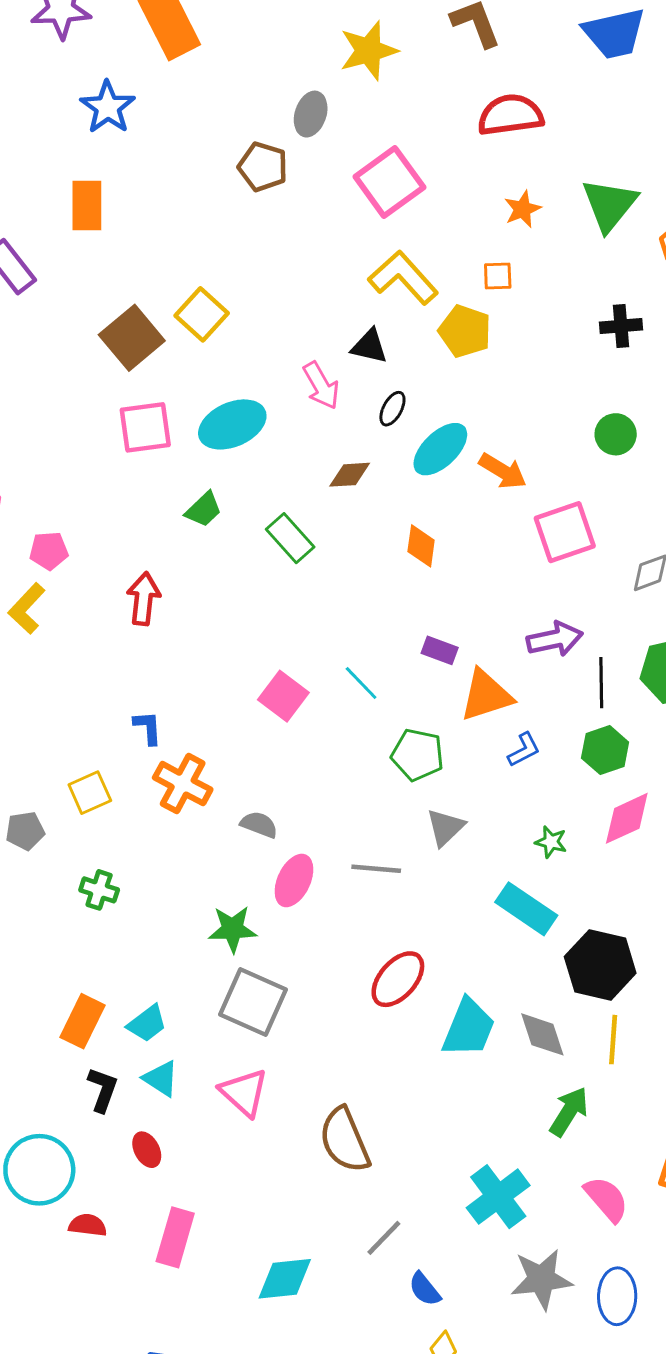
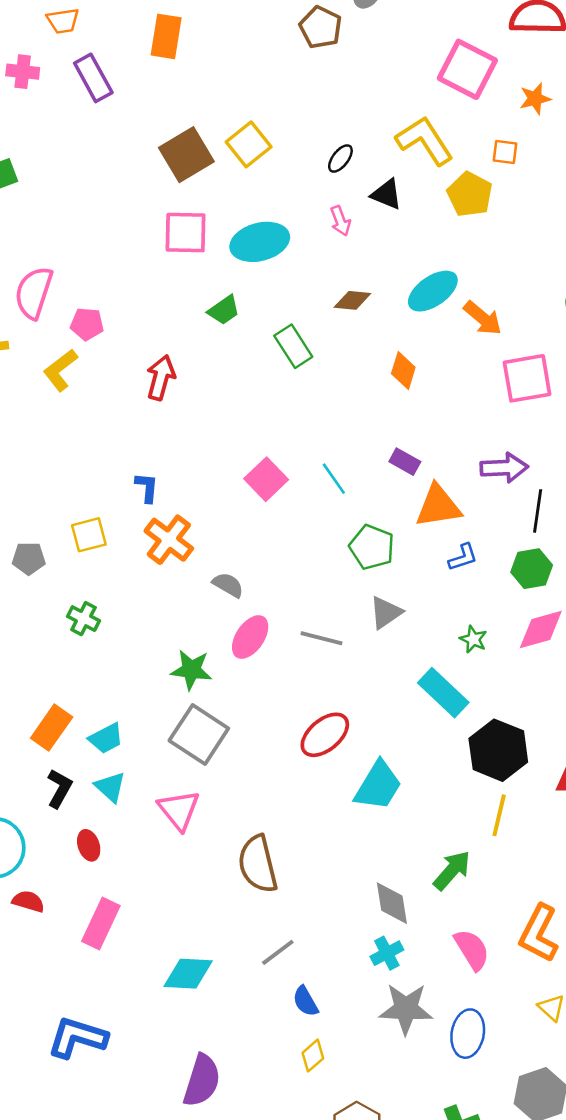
pink square: (389, 182) -> (467, 69), moved, turned -36
pink arrow: (321, 386) -> (340, 221), size x0.7
black ellipse: (392, 409) -> (340, 159), moved
gray diamond: (542, 1034) -> (392, 903), moved
cyan cross: (498, 1197) -> (387, 953), moved, size x0.6

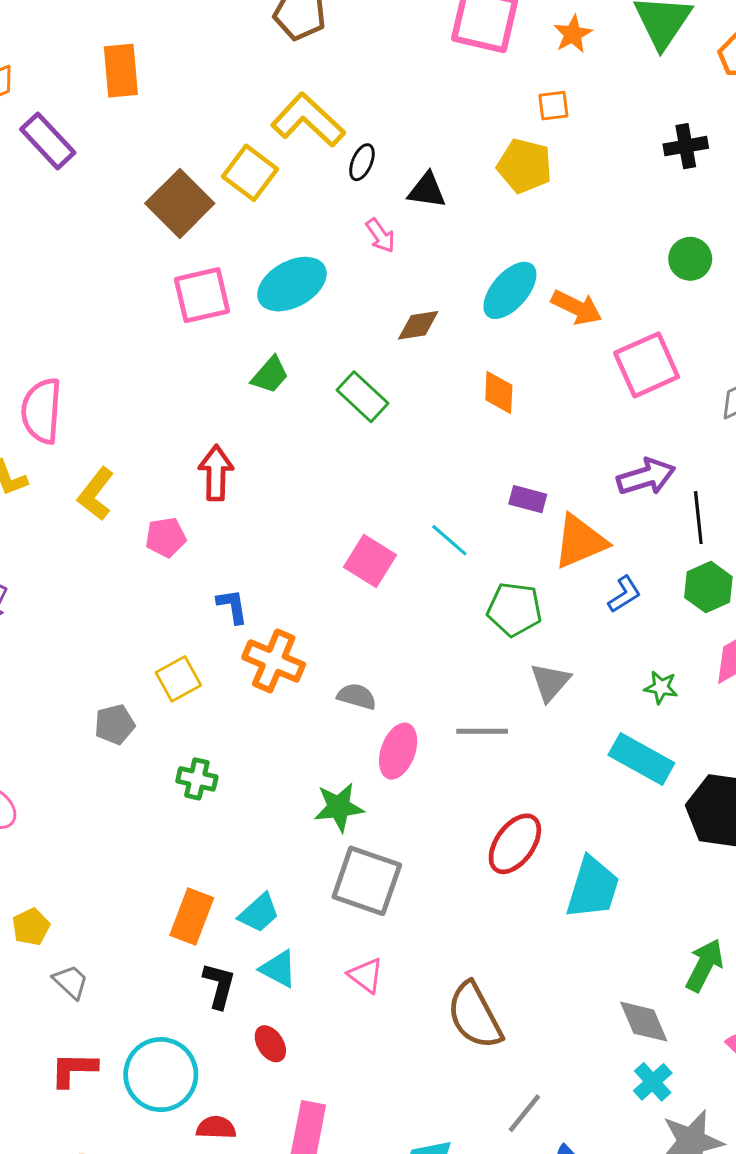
yellow L-shape: (425, 141) -> (308, 120), moved
pink pentagon: (87, 324) -> (166, 537), moved
pink triangle: (179, 810) -> (366, 975), size x0.7

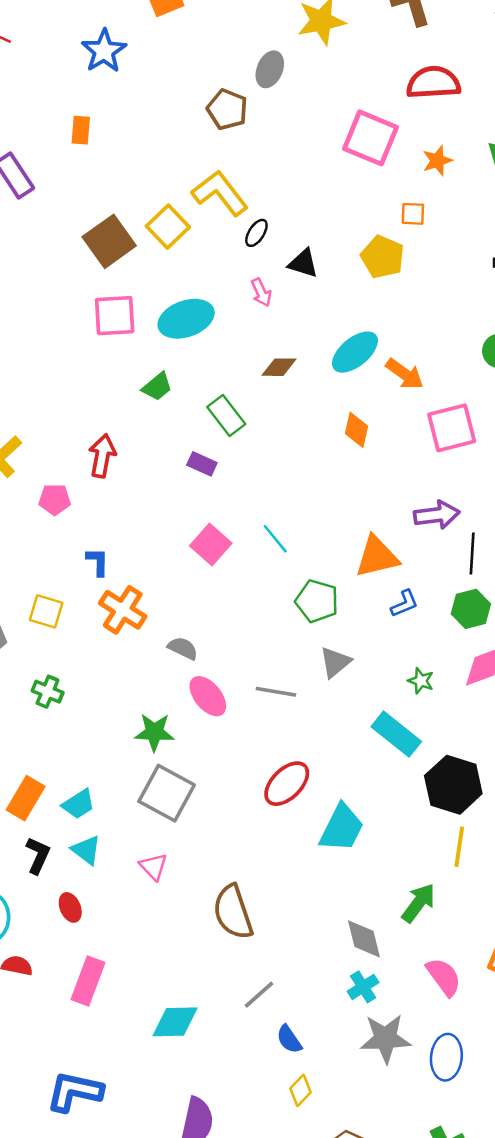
orange rectangle: (121, 71) -> (81, 130), size x0.7
orange diamond: (499, 392) -> (356, 430), moved
purple rectangle: (528, 499) -> (202, 464), moved
yellow square: (178, 679) -> (46, 611), turned 36
pink ellipse: (398, 751) -> (208, 696), turned -69

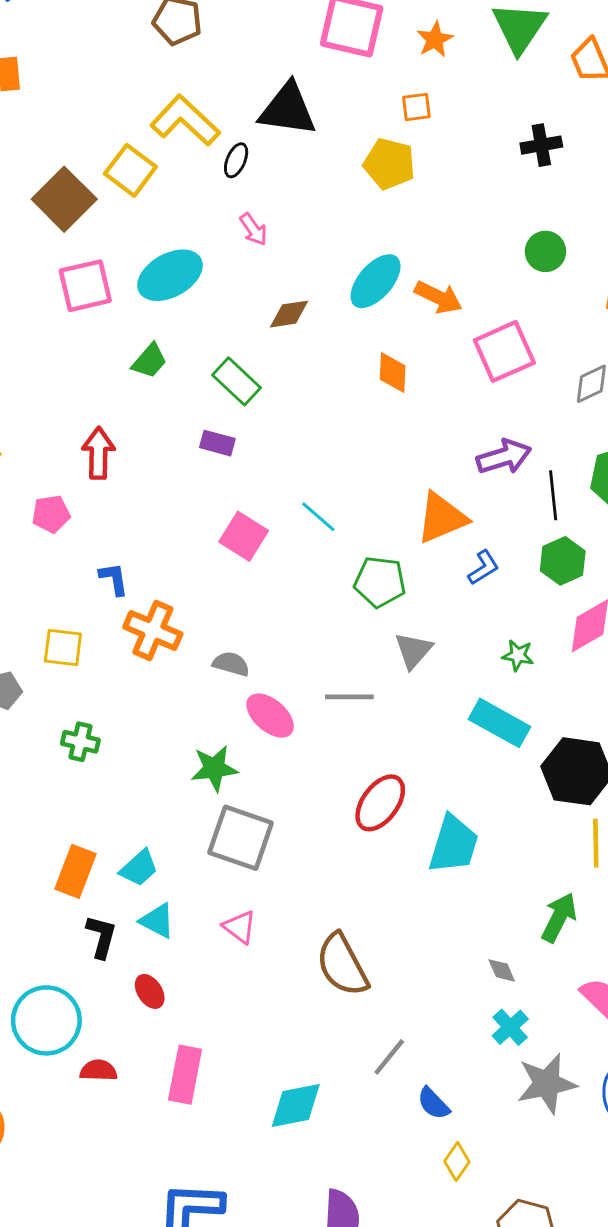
black triangle: (303, 263) -> (288, 109), moved, size x1.6
gray diamond: (364, 939) -> (502, 970), size x0.6

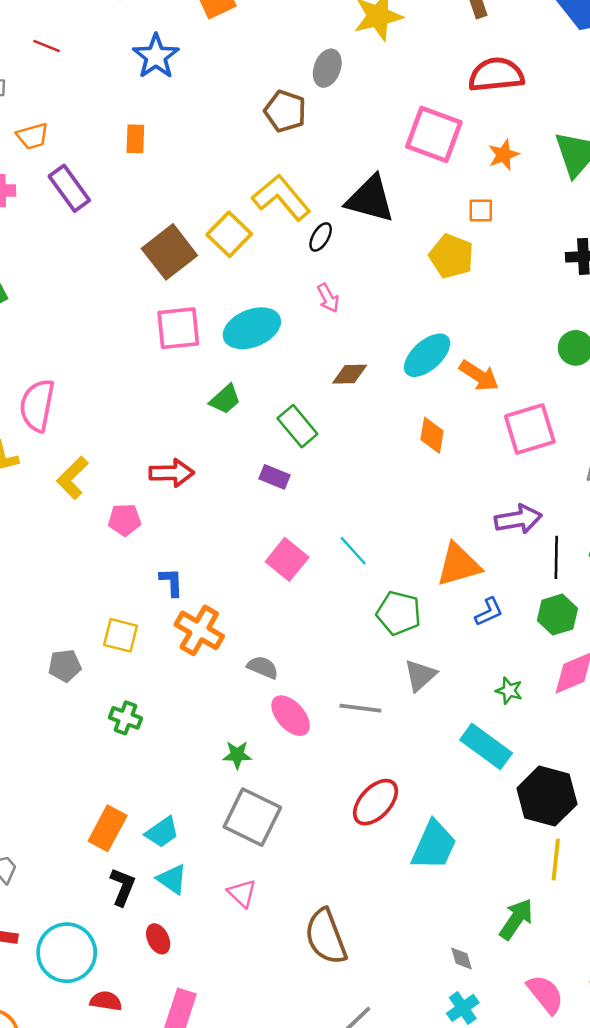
red arrow: (98, 453) -> (172, 473), turned 81
green star: (214, 768) -> (237, 755), size x0.7

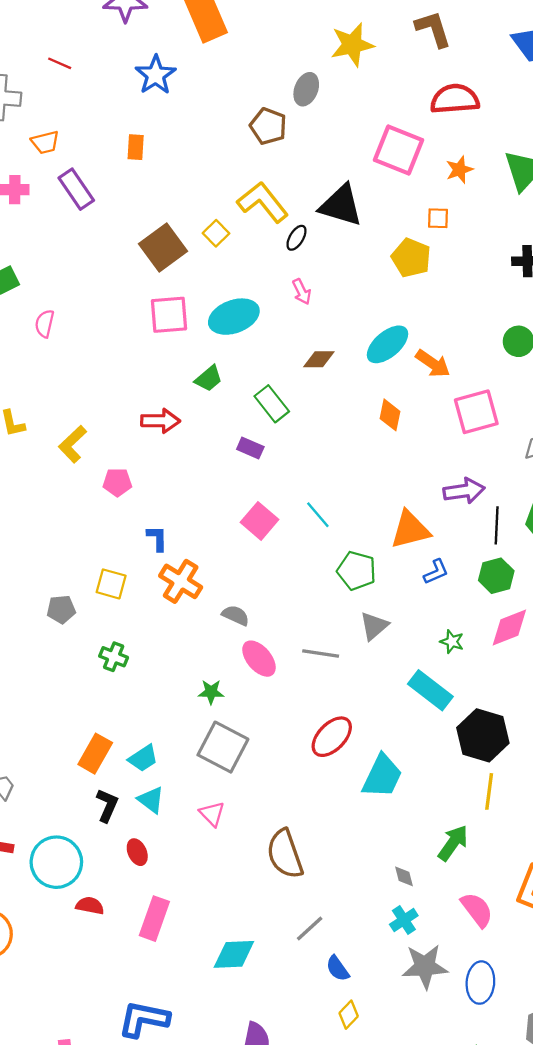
yellow square: (229, 234) -> (216, 233), size x0.7
pink semicircle: (37, 405) -> (45, 324), moved, size x0.6
red arrow: (172, 473) -> (160, 421), moved

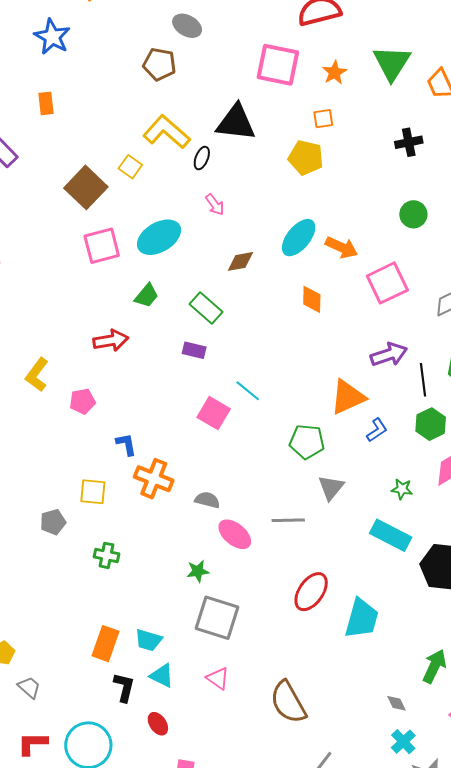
gray ellipse: (306, 89) -> (187, 26), turned -72
cyan line: (318, 515) -> (248, 391), moved
cyan trapezoid: (143, 758) -> (148, 640), turned 60

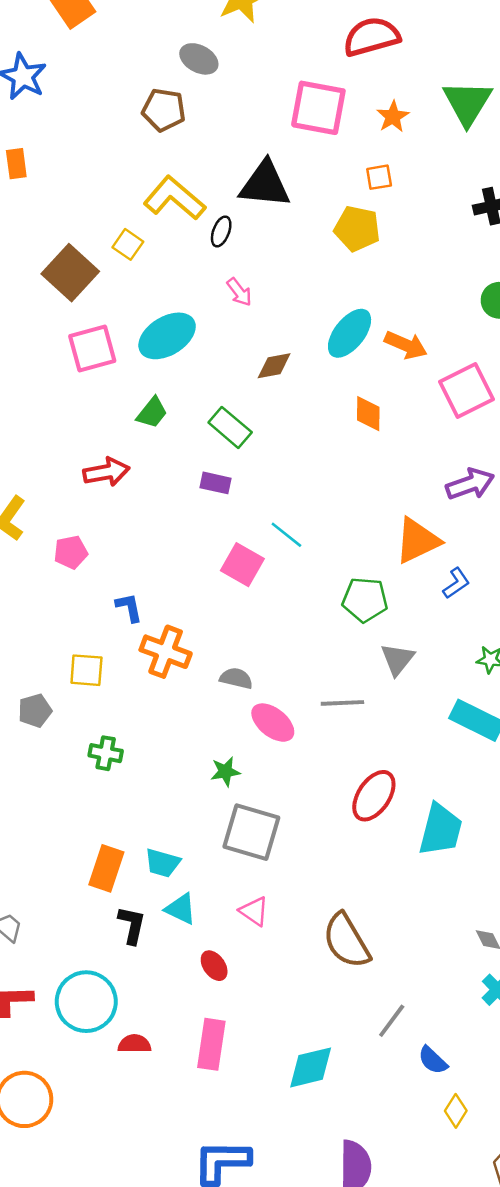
red ellipse: (158, 724) -> (214, 966), moved

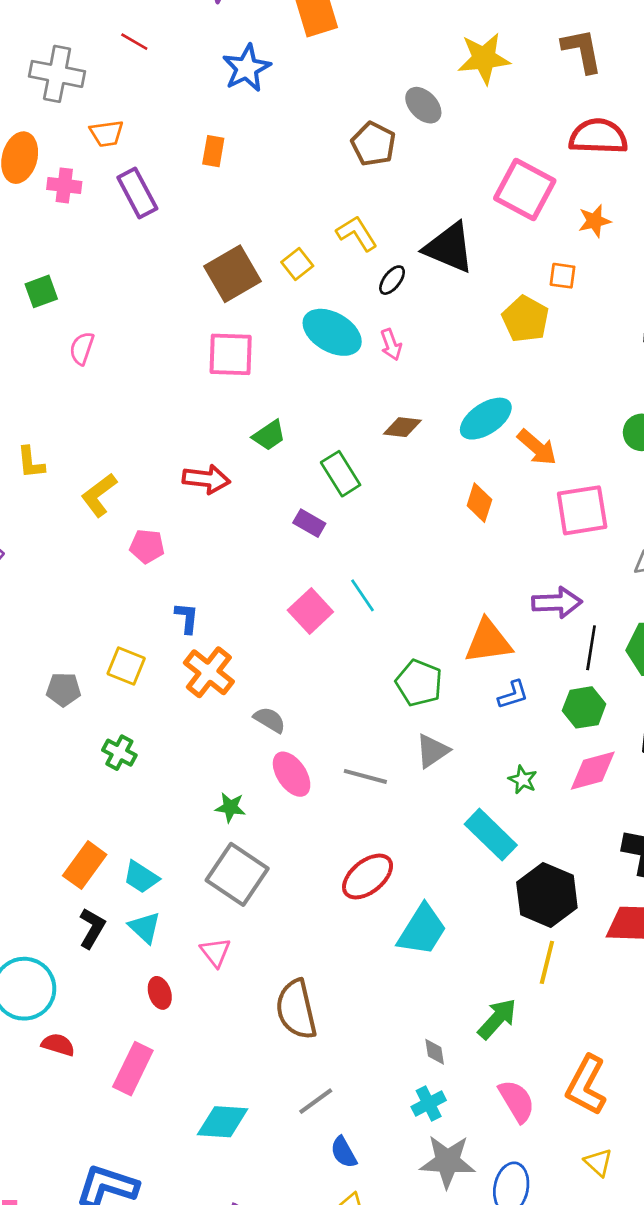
yellow L-shape: (174, 198) -> (357, 233), size x0.7
cyan ellipse: (167, 336) -> (332, 332), moved, turned 44

